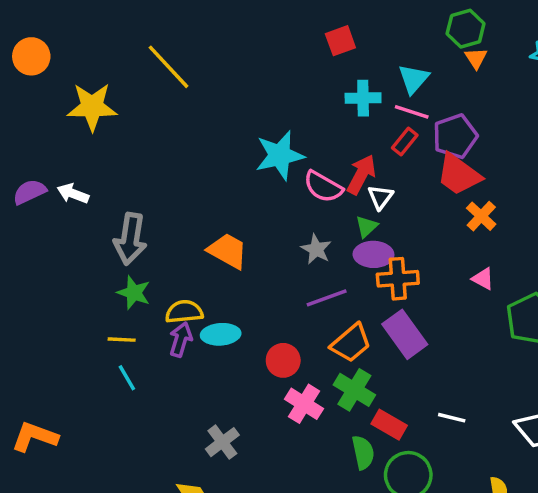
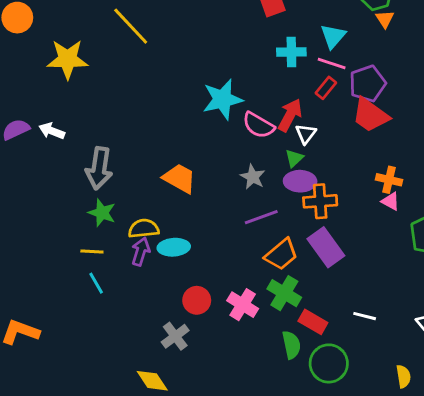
orange cross: (481, 216) -> (389, 180), moved, turned -30
red circle: (283, 360) -> (197, 300), moved

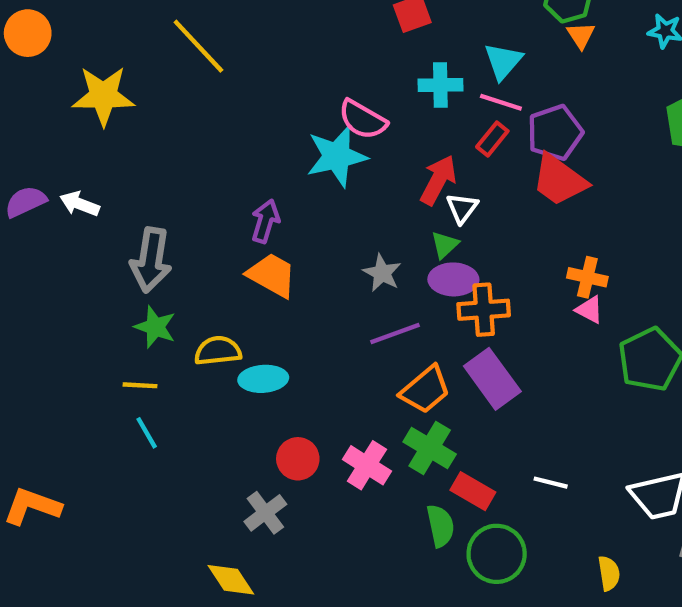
pink semicircle: (258, 125) -> (363, 120), moved
purple arrow: (141, 252) -> (265, 221), moved

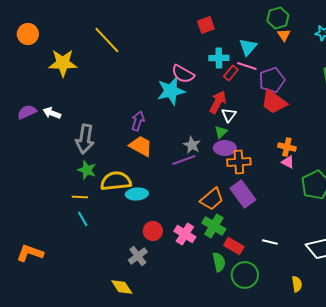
red rectangle: (492, 139) -> (231, 73), moved
purple line: (395, 333) -> (184, 160), moved
yellow semicircle: (218, 351) -> (116, 181), size x1.4

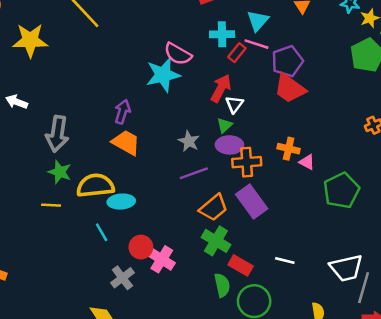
orange cross: (287, 147) -> (289, 149), moved
purple line: (184, 160) -> (194, 173), moved
cyan line: (83, 219) -> (102, 232), moved
pink cross: (185, 234) -> (162, 259), moved

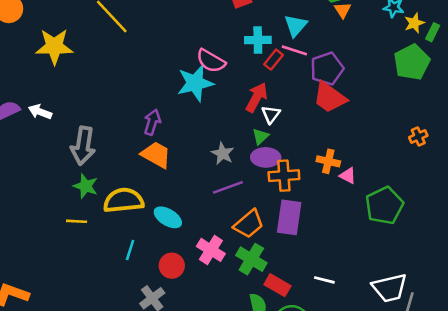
cyan ellipse: (121, 202) -> (168, 217), moved, turned 35
purple rectangle: (252, 202) -> (289, 217), turned 44
cyan line: (102, 232) -> (130, 250), turned 48
pink cross: (162, 259) -> (211, 250), moved

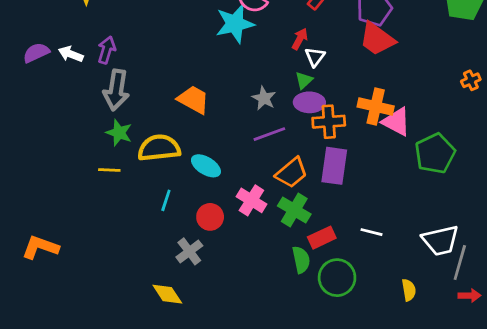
red arrow: (257, 97) -> (300, 39), size x0.7
purple arrow: (152, 122) -> (107, 50), moved
orange cross: (328, 161) -> (376, 107), size x1.4
pink triangle: (348, 176) -> (396, 122), size x1.6
red rectangle: (277, 285) -> (322, 238), turned -55

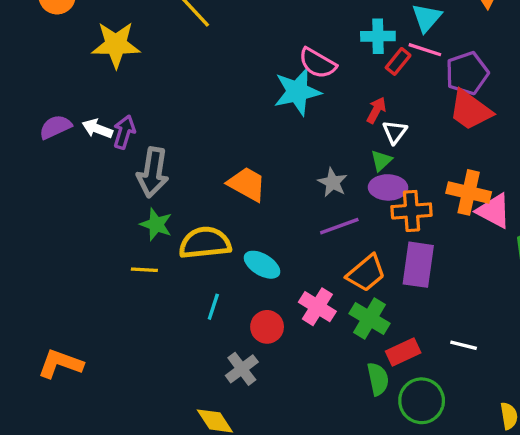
purple arrow: (107, 50) -> (124, 132), moved

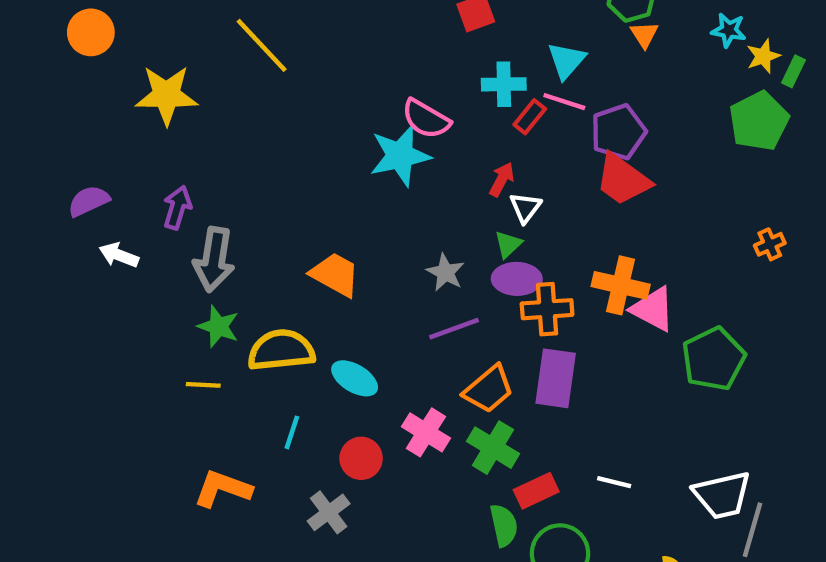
white arrow: (97, 129) -> (119, 255), moved
orange L-shape: (60, 364) -> (223, 489), moved

